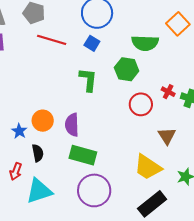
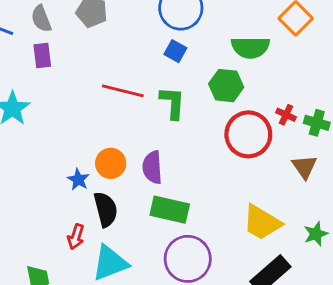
red line: (52, 40) -> (123, 91), moved
red circle: (141, 104) -> (248, 134), size x1.4
brown triangle: (167, 136) -> (304, 167), moved
black semicircle: (38, 153) -> (106, 209), size x1.4

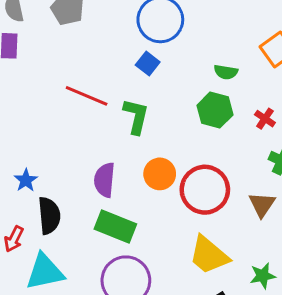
green semicircle: (250, 47) -> (226, 72), size x0.6
green hexagon: (226, 86) -> (215, 110), moved
red cross: (286, 115) -> (265, 119), moved
red circle: (248, 134) -> (205, 190), moved
orange circle: (111, 163) -> (160, 174), moved

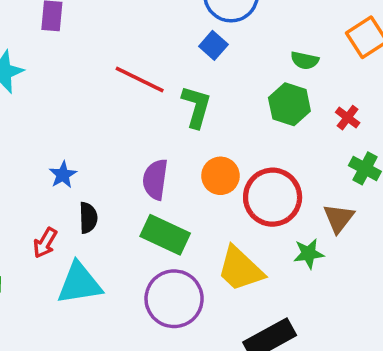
black semicircle: (49, 216) -> (88, 218), size x0.7
yellow trapezoid: (209, 255) -> (240, 269), moved
green star: (263, 276) -> (309, 254), moved

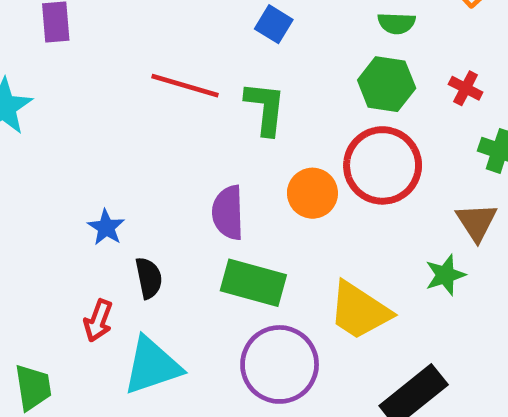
red circle: (273, 197) -> (383, 165), moved

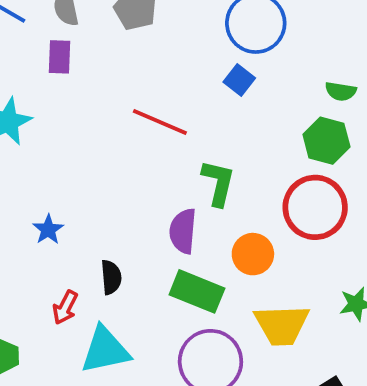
green L-shape: (265, 108) -> (218, 183), moved
orange circle: (312, 193) -> (253, 254), moved
blue star: (106, 227) -> (48, 230), moved
yellow trapezoid: (359, 311) -> (282, 325), turned -42

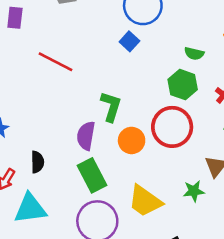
red line: (160, 122) -> (55, 62), moved
orange circle: (253, 254) -> (132, 140), moved
green rectangle: (197, 291) -> (92, 175), turned 36
yellow trapezoid: (282, 325) -> (145, 201), turned 33

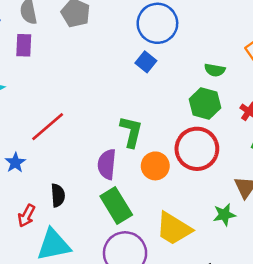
red line: (55, 62) -> (48, 127), moved, turned -64

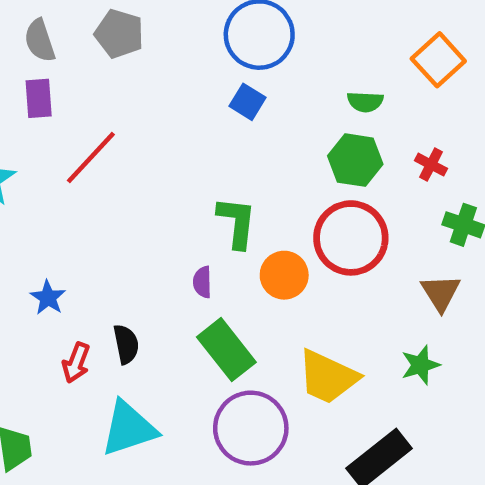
red line: (48, 127) -> (91, 157), moved
purple semicircle: (107, 164) -> (202, 282), size x0.6
green star: (224, 215) -> (420, 365), moved
red arrow: (26, 216) -> (76, 363), moved

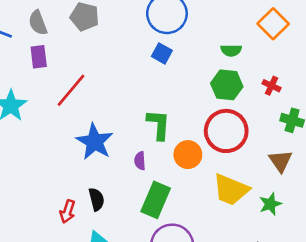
blue star: (48, 298) -> (95, 142), moved, size x1.8
green rectangle: (226, 350) -> (156, 200), turned 64
yellow trapezoid: (328, 377) -> (231, 190), moved

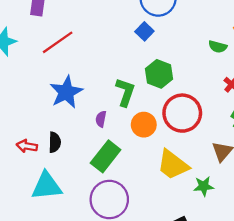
green semicircle: (231, 50) -> (218, 47), moved
green hexagon: (227, 85) -> (159, 74), moved
red arrow: (68, 211) -> (27, 146), turned 66

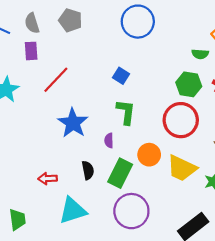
blue square: (144, 31) -> (121, 76), moved
green hexagon: (159, 74) -> (189, 84), moved
orange circle: (144, 125) -> (149, 155), moved
black semicircle: (55, 142) -> (88, 170), moved

